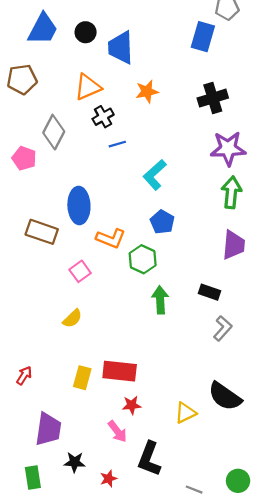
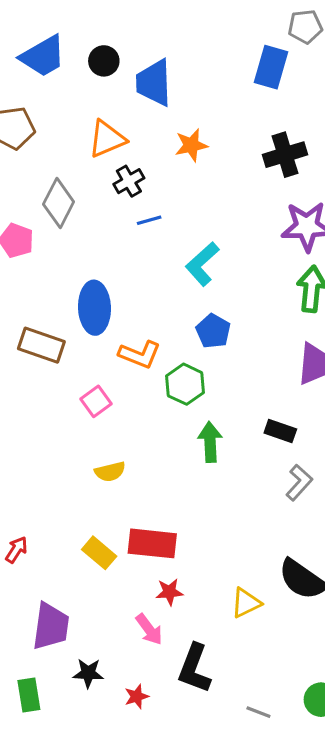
blue trapezoid: (43, 29) -> (43, 56), turned 32
yellow semicircle: (72, 318) -> (110, 472), moved, turned 30
yellow rectangle: (82, 378) -> (99, 553), turned -65

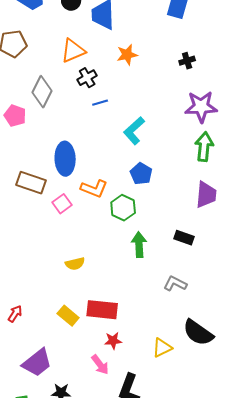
black cross: (285, 155) -> (187, 61), size x0.6
pink square: (96, 401) -> (62, 204), moved
gray L-shape: (299, 483) -> (175, 284), moved, turned -105
purple trapezoid: (51, 626) -> (37, 363), turned 44

